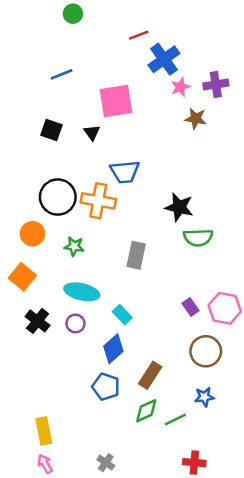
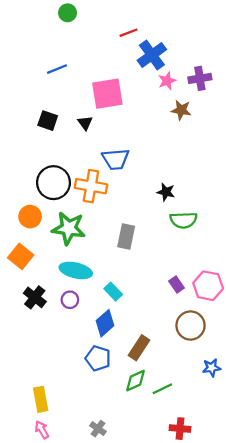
black star: (179, 207) -> (166, 192), size x0.7
green star: (74, 246) -> (69, 228), size x1.8
blue star: (204, 397) -> (212, 368), moved

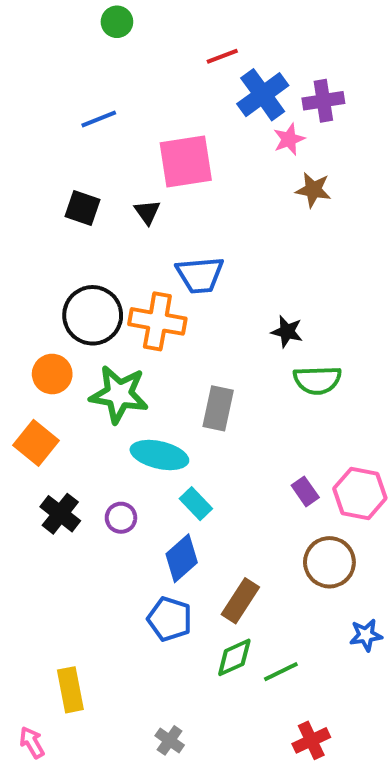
purple cross: (200, 78) -> (323, 101), moved
cyan ellipse: (76, 270) -> (159, 455), moved
red cross: (180, 429) -> (311, 740), turned -30
pink arrow: (42, 430) -> (32, 742), moved

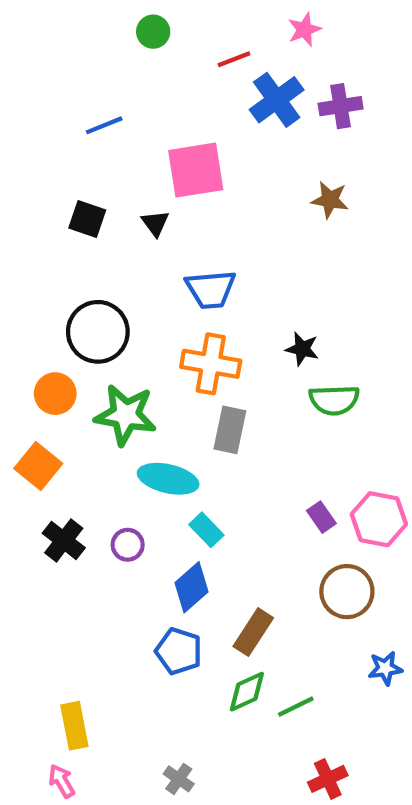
green circle: (117, 22) -> (153, 32), moved
pink star: (289, 139) -> (304, 30), moved
orange cross: (157, 321) -> (211, 364), moved
pink arrow: (32, 742) -> (62, 781), moved

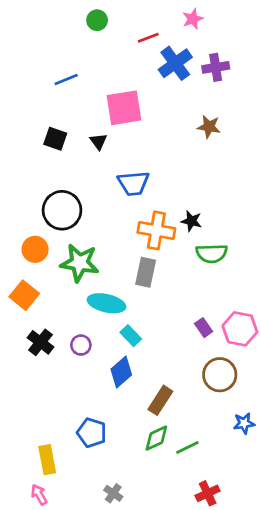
orange cross: (211, 364) -> (156, 230), moved
blue pentagon: (179, 651) -> (92, 433), moved

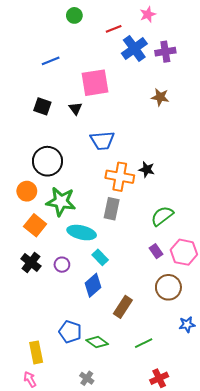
green semicircle: (212, 253) -> (162, 216), moved, turned 145
orange square: (24, 295) -> (35, 225), moved
green diamond: (156, 438) -> (97, 342), moved, turned 60

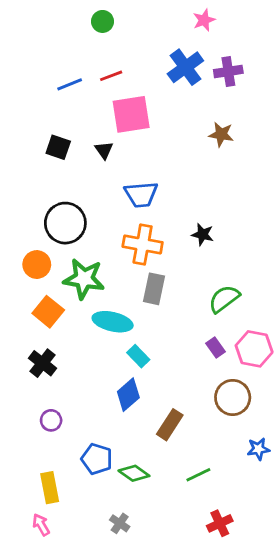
red line: (114, 29) -> (111, 76), moved
orange cross: (120, 177) -> (143, 244), moved
purple circle: (62, 265) -> (51, 420), moved

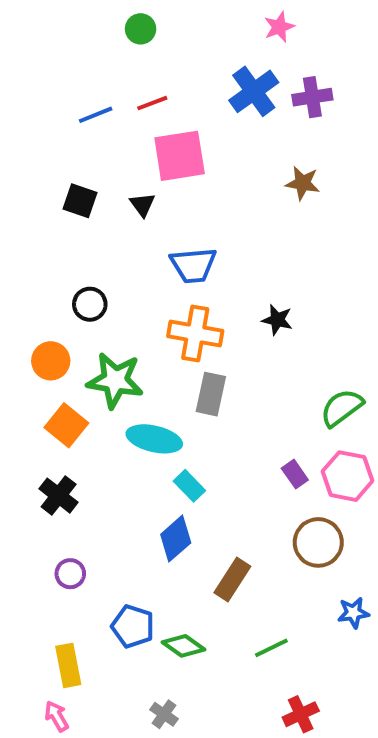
black circle: (65, 223) -> (90, 304), size x0.6
green semicircle: (224, 299) -> (342, 408), moved

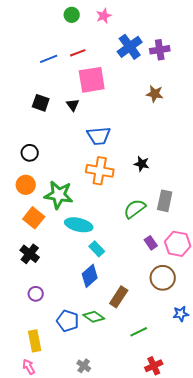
pink star: (279, 27) -> (104, 16), moved
black circle: (90, 304) -> (30, 153), moved
gray rectangle: (211, 394) -> (165, 201), moved
green semicircle: (342, 408) -> (135, 209), moved
green diamond: (184, 646) -> (94, 317), moved

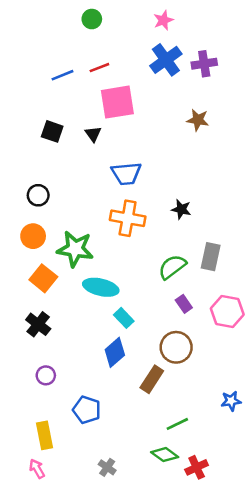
pink star: (104, 16) -> (163, 20), moved
purple rectangle: (151, 243) -> (184, 304), moved
brown circle: (163, 278) -> (176, 347), moved
green diamond: (94, 317) -> (165, 455), moved

